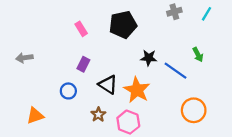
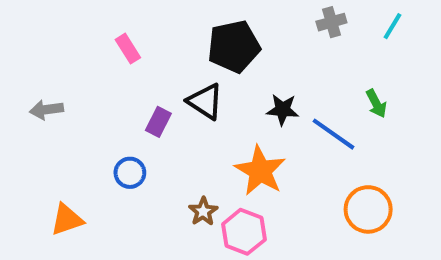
pink rectangle: (81, 29) -> (128, 49), moved
black triangle: (108, 85) -> (205, 101), moved
brown star: (98, 115) -> (203, 211), moved

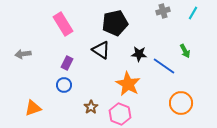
pink rectangle: (128, 49) -> (63, 24), size x1.6
purple rectangle: (158, 122) -> (67, 63), moved
brown star: (203, 211) -> (91, 107), moved

